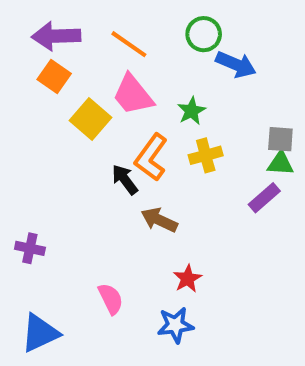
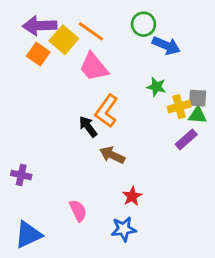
green star: (192, 111) -> (156, 87), moved, turned -30
yellow square: (91, 119) -> (64, 40), moved
yellow cross: (206, 155) -> (179, 107), moved

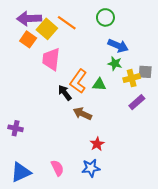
blue arrow: (166, 46) -> (118, 46), moved
pink trapezoid: (94, 67) -> (51, 59), moved, turned 45
green triangle: (198, 115) -> (99, 84), moved
pink semicircle: (78, 211) -> (57, 168), moved

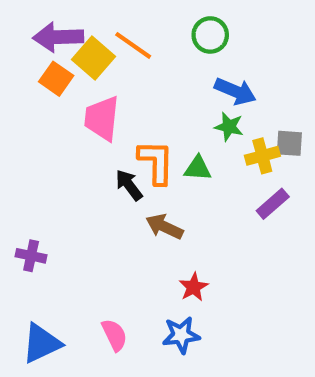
orange L-shape: (78, 81) -> (156, 162), turned 145

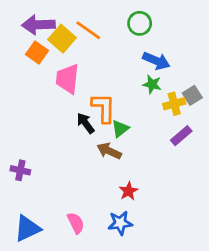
gray square: (289, 143) -> (192, 95), turned -36
green triangle: (198, 168) -> (120, 129), moved, turned -42

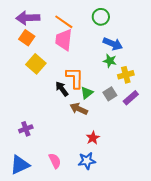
yellow square: (62, 39) -> (36, 64), moved
pink trapezoid: (68, 79) -> (64, 40), moved
gray square: (192, 95) -> (110, 94), moved
purple cross: (20, 170) -> (26, 129), moved, turned -32

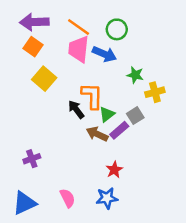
green circle: (101, 17) -> (117, 29), moved
blue arrow: (113, 44) -> (104, 54), moved
purple rectangle: (131, 98) -> (119, 130), moved

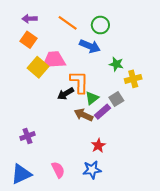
purple arrow: (34, 22) -> (30, 19), size x0.6
pink trapezoid: (79, 49) -> (54, 60), moved, turned 80
black arrow: (76, 109) -> (66, 94), turned -84

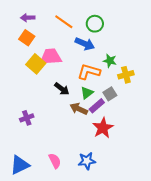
orange L-shape: (79, 82) -> (89, 72), moved, turned -75
black arrow: (66, 94) -> (62, 89), turned -112
purple cross: (27, 136) -> (27, 118), moved
red star: (98, 146) -> (103, 128), moved, size x1.5

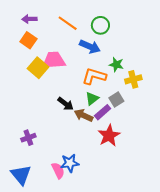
black arrow: (62, 89) -> (65, 104), moved
purple cross: (27, 118) -> (28, 138), moved
blue star: (87, 161) -> (70, 163), moved
blue triangle: (20, 165) -> (21, 175), turned -45

